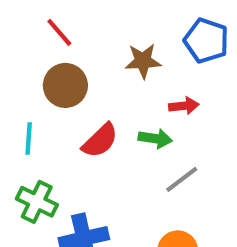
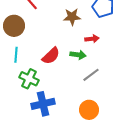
brown circle: (65, 85) -> (14, 26), moved
green cross: (37, 202) -> (29, 79), moved

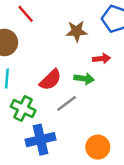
gray line: (91, 75) -> (67, 103), moved

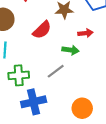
red semicircle: (50, 80) -> (42, 30), moved
green cross: (23, 108) -> (19, 75), turned -30

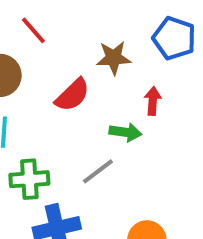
red arrow: (85, 33) -> (153, 101), turned -80

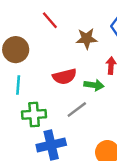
red line: (33, 30) -> (50, 20), moved
red semicircle: (72, 95) -> (65, 77), moved, turned 30

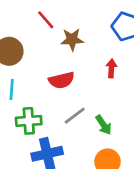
brown star: (87, 39) -> (72, 40), moved
green arrow: (94, 85) -> (104, 125), moved, turned 48

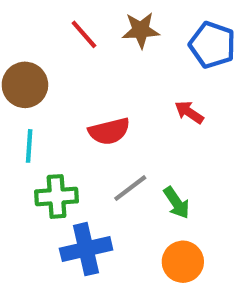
brown star: (72, 40) -> (141, 30), moved
red arrow: (111, 68) -> (189, 112), turned -60

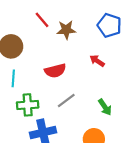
brown star: (141, 30) -> (66, 30), moved
green arrow: (177, 203) -> (105, 107), moved

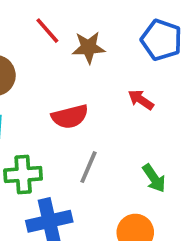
gray line: (66, 101) -> (89, 167), turned -30

